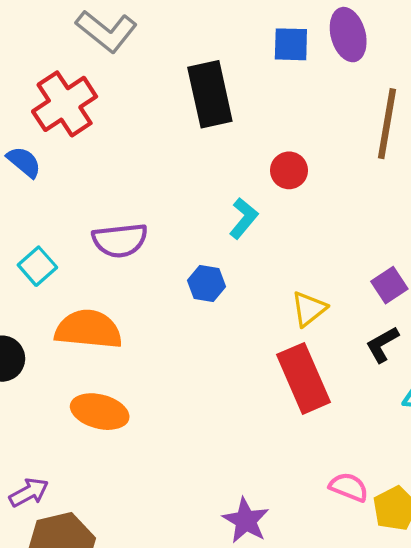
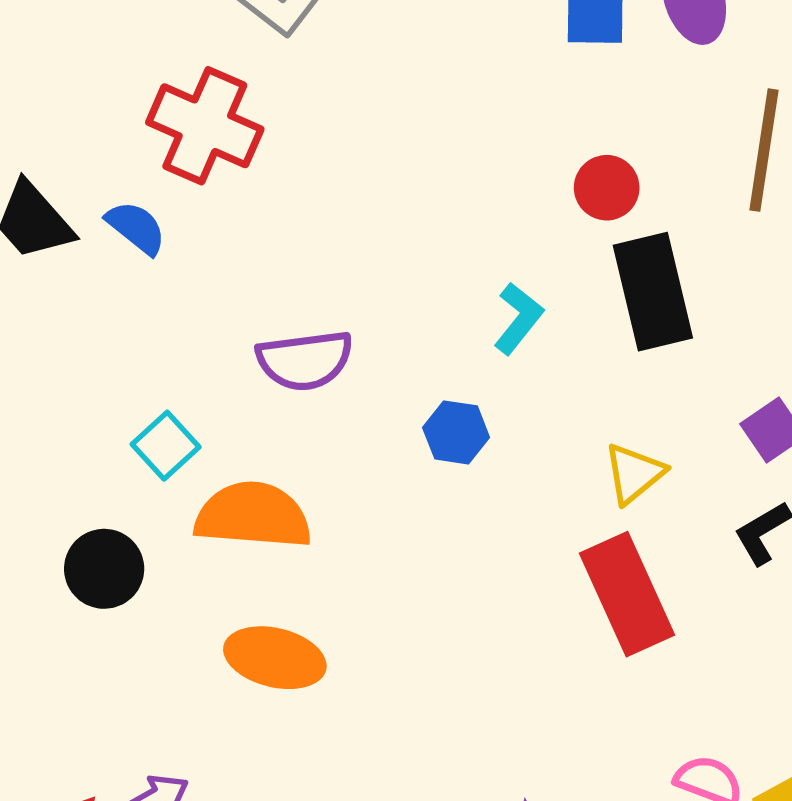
black rectangle: (210, 94) -> (653, 292), moved
red cross: (65, 104) -> (205, 126), turned -32
red circle: (289, 170) -> (607, 188), moved
cyan square: (37, 266) -> (166, 446), moved

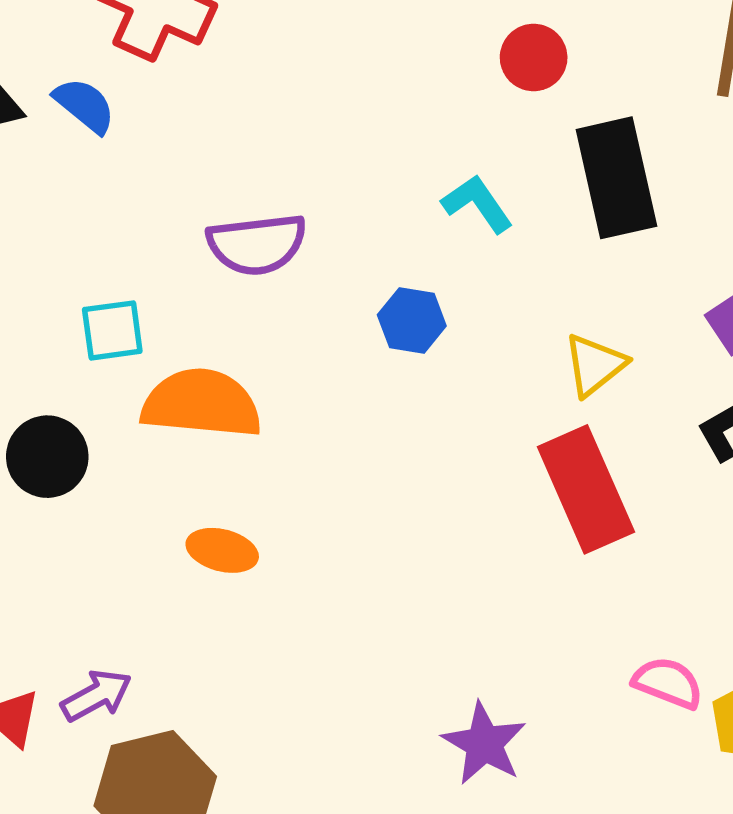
red circle: (607, 188) -> (534, 57), moved
cyan L-shape: (518, 318) -> (477, 204), turned -74
cyan square: (166, 446) -> (112, 330), turned 34
orange ellipse: (275, 658) -> (222, 550), size x0.7

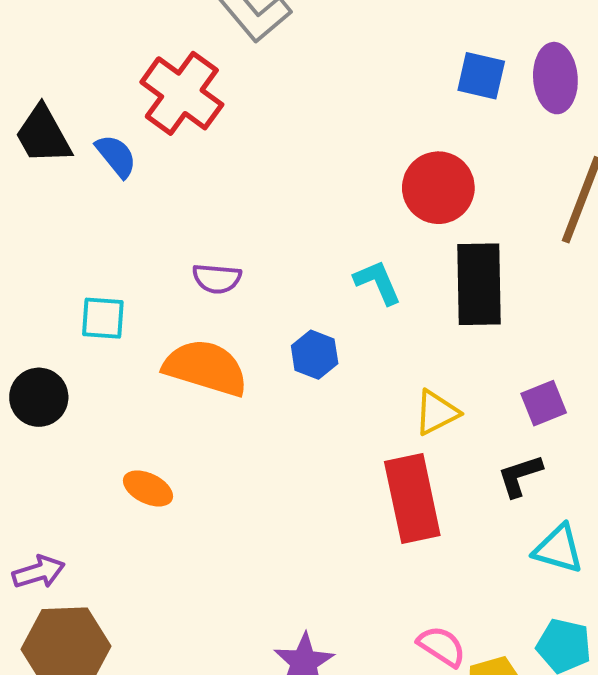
red circle: (534, 57) -> (438, 188), size x1.5
purple semicircle: (257, 244) -> (217, 279), size x0.7
orange semicircle: (201, 404) -> (206, 368), moved

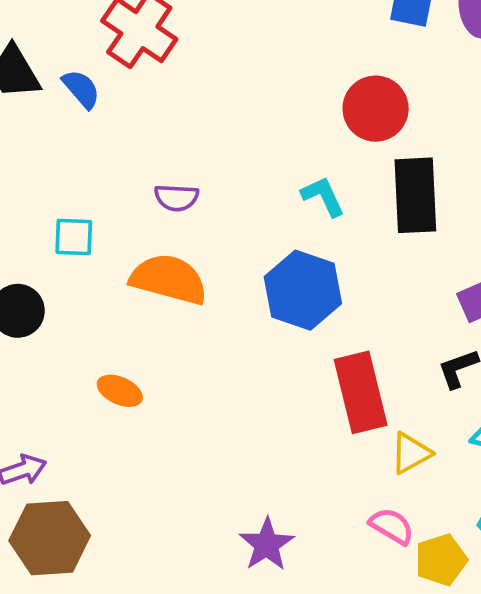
blue hexagon: (315, 355) -> (303, 290), moved, size x1.8
yellow triangle: (437, 412) -> (411, 453), moved

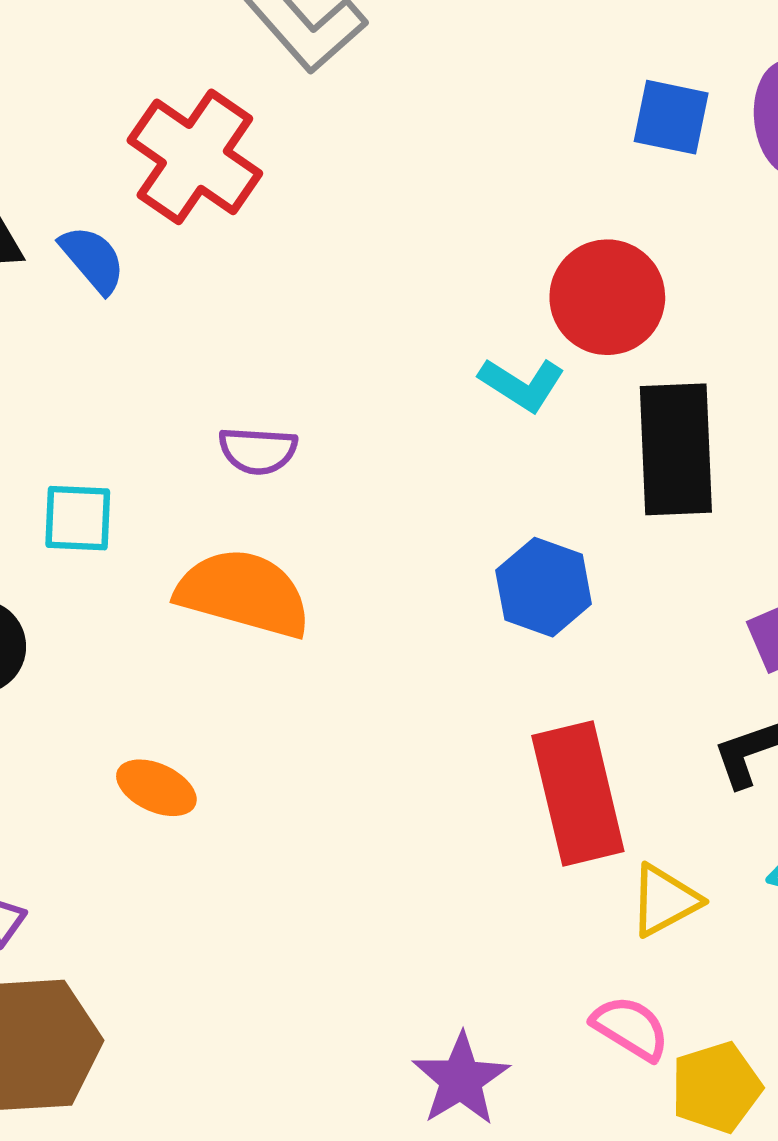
cyan L-shape: (323, 196) -> (522, 384), moved, turned 147
blue hexagon: (303, 290) -> (544, 587), moved, size x0.7
purple star: (267, 545) -> (461, 1079), moved

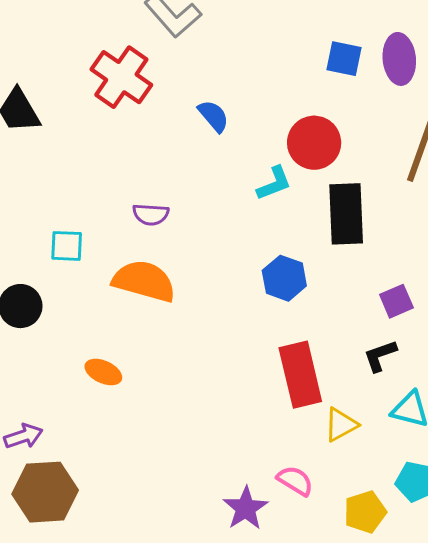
blue semicircle: (93, 259) -> (214, 116), moved
cyan L-shape: (522, 384) -> (274, 183), turned -54
pink semicircle: (630, 1028) -> (295, 481), moved

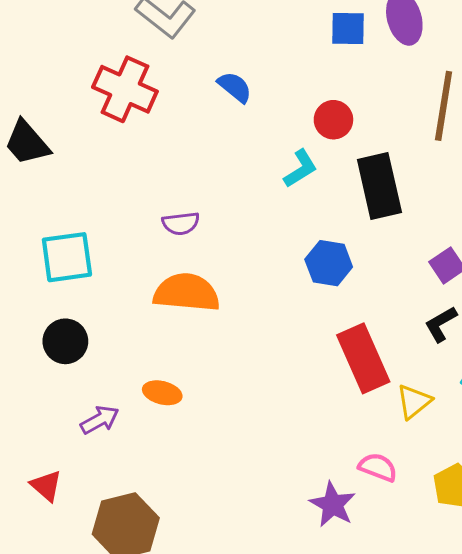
blue semicircle: (214, 116) -> (235, 87), moved
red circle: (314, 143) -> (333, 120), size x0.7
cyan square: (67, 246) -> (67, 257), moved, size x1.5
purple arrow: (23, 436) -> (100, 420), moved

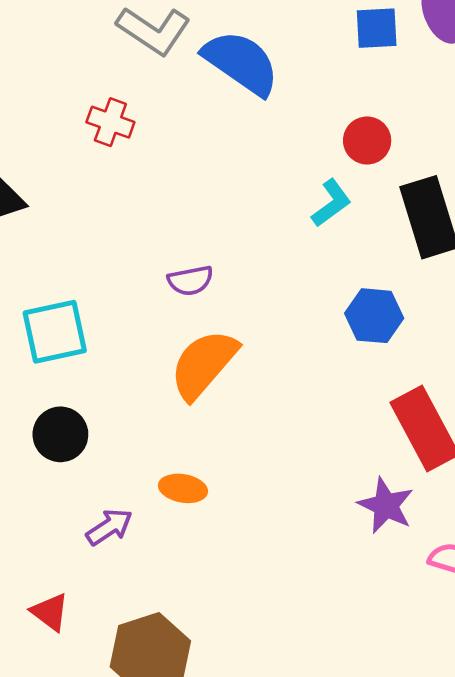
blue semicircle: (235, 87) -> (241, 63), moved, size x1.8
red cross: (125, 89) -> (110, 122), size x0.6
orange semicircle: (187, 293) -> (204, 364), turned -50
purple star: (333, 505) -> (386, 505), moved

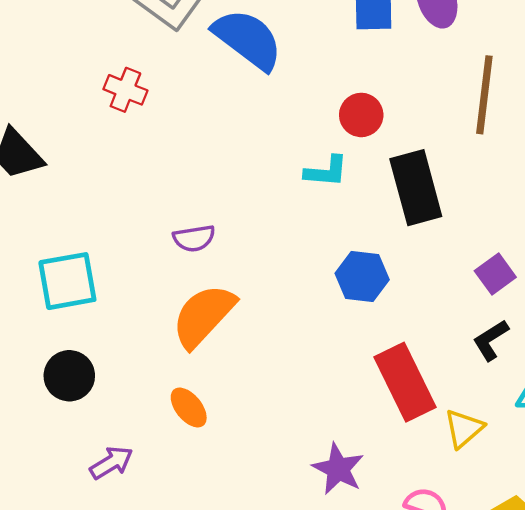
cyan L-shape: (331, 203) -> (326, 171), turned 39
orange ellipse: (183, 488) -> (189, 408), moved, turned 39
purple star: (386, 505) -> (338, 469), moved

